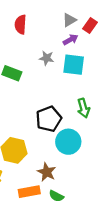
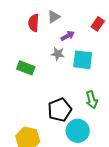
gray triangle: (69, 20) -> (54, 17), moved
purple arrow: (70, 40) -> (68, 36), moved

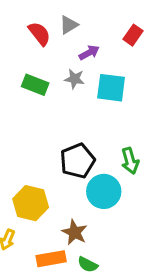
red semicircle: (34, 23) -> (39, 34), turned 138
green rectangle: (26, 68) -> (35, 85), moved
green arrow: (92, 100) -> (130, 161), moved

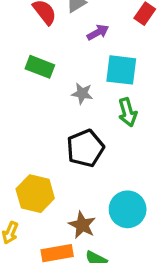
gray star: (75, 79) -> (82, 93), moved
green arrow: (130, 161) -> (128, 112), moved
cyan circle: (104, 191) -> (128, 209), moved

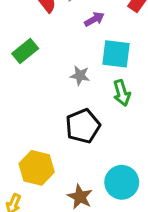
green rectangle: (40, 67) -> (25, 51), moved, turned -60

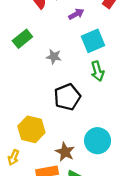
cyan square: (116, 54) -> (93, 41), turned -30
gray star: (80, 76) -> (54, 57), moved

